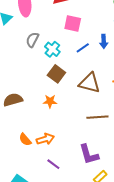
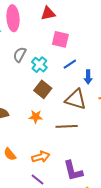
blue arrow: (104, 41) -> (88, 77), moved
brown line: (97, 117) -> (67, 126), moved
orange arrow: (45, 139) -> (41, 157), moved

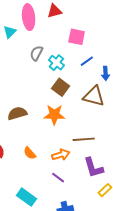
red triangle: (48, 13) -> (54, 11), moved
orange star: (36, 117) -> (54, 115), size x1.5
brown line: (67, 126) -> (84, 139), moved

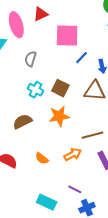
pink square: (77, 37) -> (67, 36), size x1.4
cyan cross: (56, 63) -> (35, 90), moved
purple line: (58, 178) -> (75, 189), moved

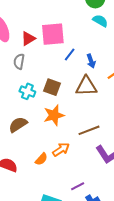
red triangle: (41, 14) -> (28, 39), moved
orange arrow: (73, 154) -> (61, 150), moved
orange semicircle: (42, 158) -> (41, 159), turned -80
purple line: (75, 189) -> (78, 186), turned -48

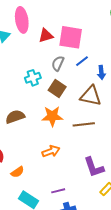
gray semicircle: (19, 61) -> (58, 63), moved
cyan cross: (27, 91) -> (33, 78), moved, turned 35
brown line: (89, 130) -> (84, 124), moved
orange semicircle: (41, 159) -> (17, 172), moved

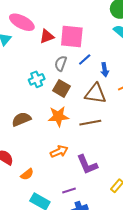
pink ellipse: (22, 20) -> (22, 22), turned -50
purple L-shape: (94, 167) -> (87, 165), moved

